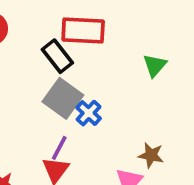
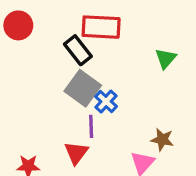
purple line: (59, 148) -> (91, 126), moved, turned -30

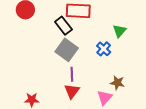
blue cross: (106, 102) -> (104, 49), moved
red triangle: (76, 153) -> (72, 91), moved

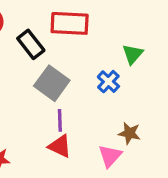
black rectangle: (63, 26) -> (31, 44), moved
red triangle: (72, 91) -> (60, 146), turned -42

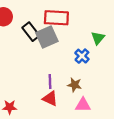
gray square: (52, 83) -> (47, 37), moved, turned 30
brown star: (129, 133) -> (75, 85), moved
pink triangle: (110, 156) -> (83, 105), turned 49

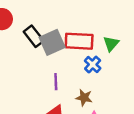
red rectangle: (56, 18) -> (79, 41), moved
purple line: (50, 82) -> (56, 82), moved

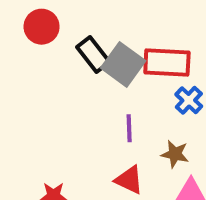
gray square: (52, 42) -> (123, 64), turned -30

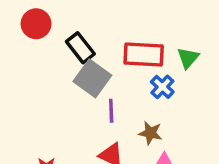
gray square: (123, 64) -> (92, 78), moved

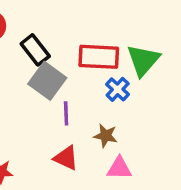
green triangle: (188, 58) -> (143, 60), size x1.5

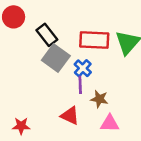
blue cross: (118, 89) -> (83, 68), moved
purple line: (66, 113) -> (80, 85), moved

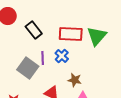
gray square: (56, 58) -> (28, 68), moved
purple line: (80, 85) -> (43, 58), moved

